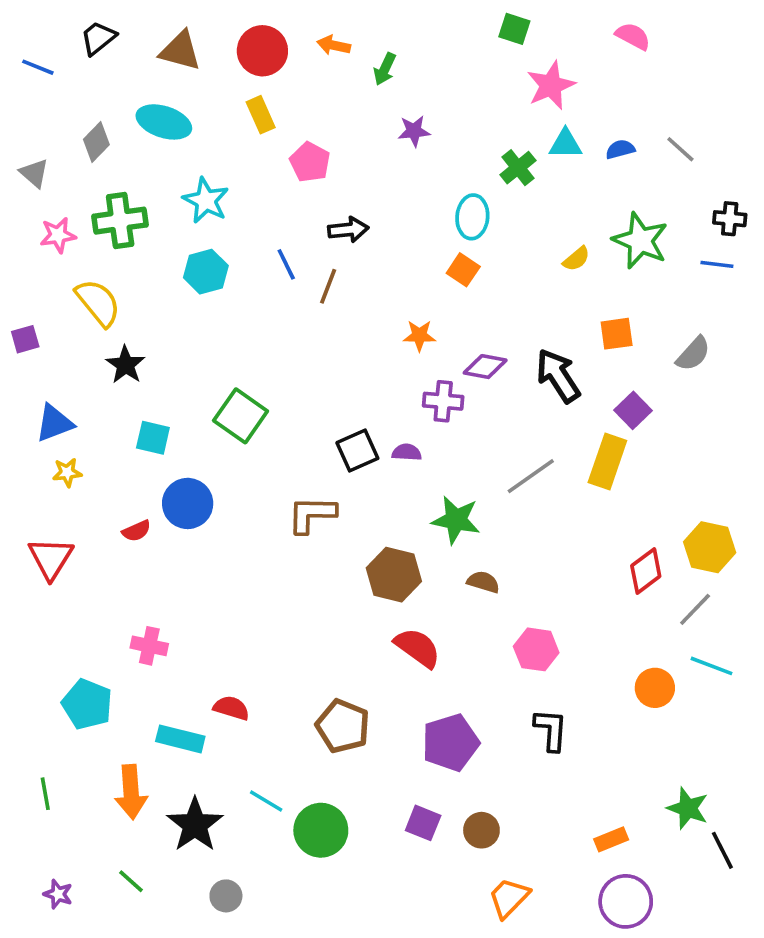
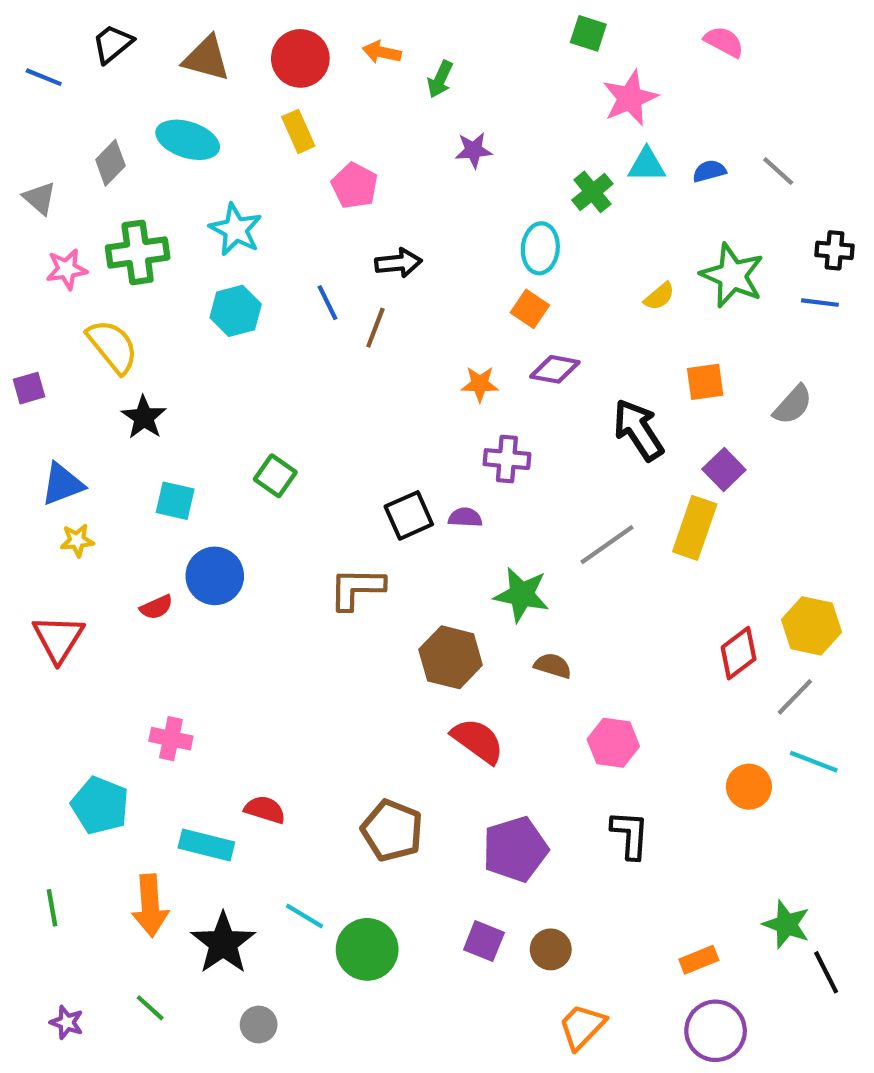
purple diamond: (485, 367) -> (555, 369), moved
green square: (241, 416) -> (275, 476), size x0.7

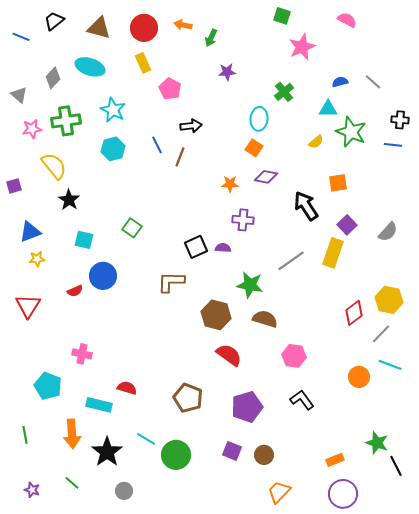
cyan triangle: (647, 165) -> (328, 109), moved
gray semicircle: (793, 405) -> (388, 232), moved
brown semicircle: (553, 666) -> (265, 319), size x1.4
black L-shape: (630, 835) -> (302, 400), turned -40

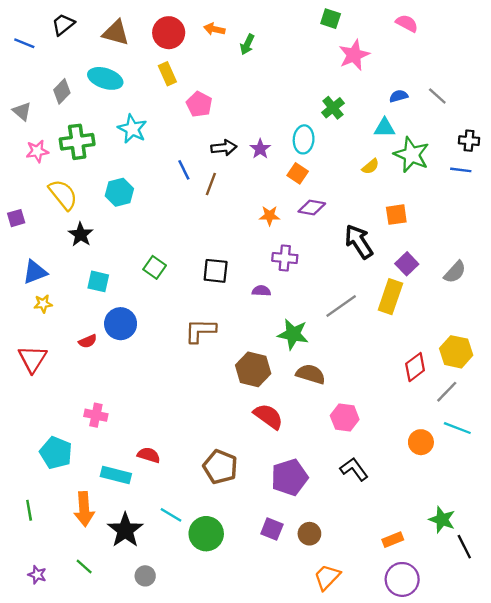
purple star: (227, 72) -> (260, 149), moved, turned -30
cyan hexagon: (113, 149) -> (119, 192), moved
black square: (196, 247) -> (216, 271), moved, turned 30

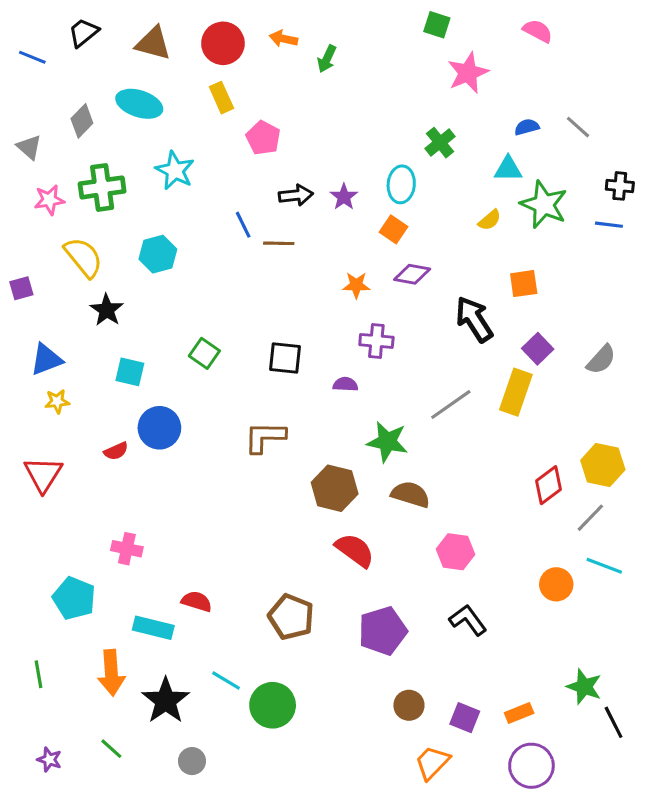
brown line: (211, 184) -> (279, 243), turned 70
purple square: (272, 529) -> (465, 718), moved

